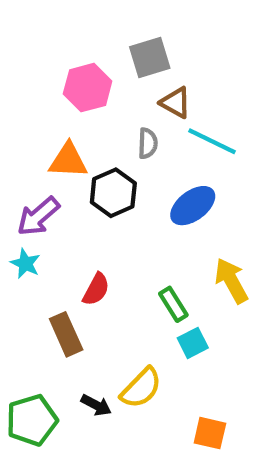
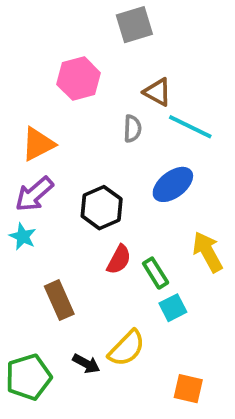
gray square: (150, 58) -> (134, 25), moved
orange triangle: (68, 161) -> (38, 144), moved, turned -30
black hexagon: (113, 193) -> (102, 208), moved
red semicircle: (96, 289) -> (119, 260), moved

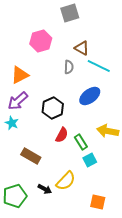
yellow arrow: (208, 252) -> (108, 131), turned -50
brown rectangle: (59, 300) -> (31, 156), turned -36

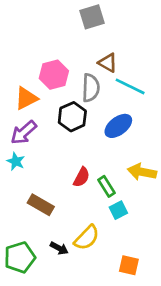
pink hexagon: (41, 41) -> (54, 75), moved
gray semicircle: (69, 67) -> (91, 88), size x1.5
black hexagon: (53, 108) -> (72, 117), moved

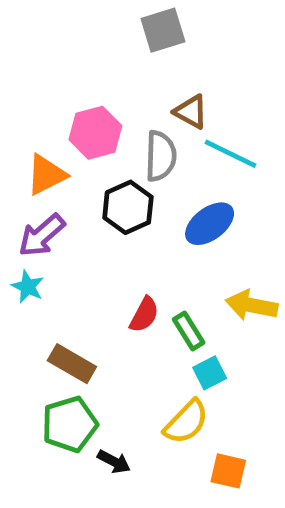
yellow semicircle: (87, 238) -> (186, 422), moved
black arrow: (59, 248) -> (114, 462), moved
green pentagon: (20, 257) -> (70, 424), moved

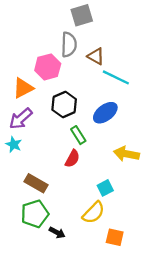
gray semicircle: (161, 156) -> (69, 45), moved
green rectangle: (189, 331) -> (78, 135), moved

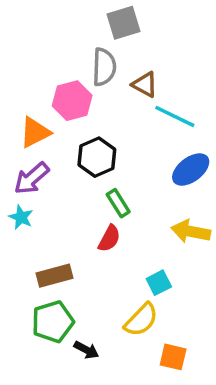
blue ellipse: (105, 113) -> (191, 170), moved
brown rectangle: (36, 183) -> (55, 276), turned -45

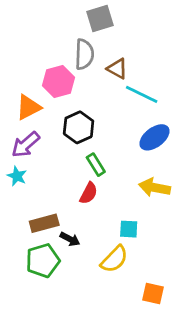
cyan square: (159, 283) -> (129, 229), turned 30
black arrow: (86, 350) -> (70, 239), moved
orange square: (173, 357) -> (153, 294), moved

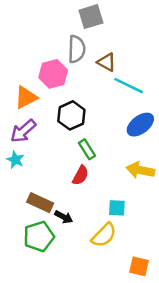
brown rectangle: (44, 223) -> (40, 203), turned 40

